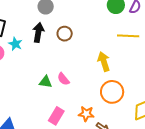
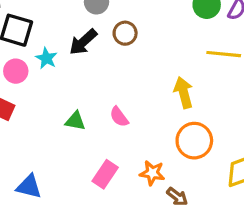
black arrow: (38, 32) -> (83, 42), turned -144
brown circle: (65, 34) -> (125, 33), moved
green triangle: (46, 82) -> (75, 121), moved

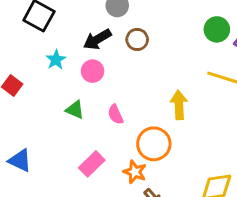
cyan star: (46, 58) -> (56, 60), moved
pink circle: (16, 71) -> (93, 71), moved
orange circle: (194, 141) -> (154, 144), moved

